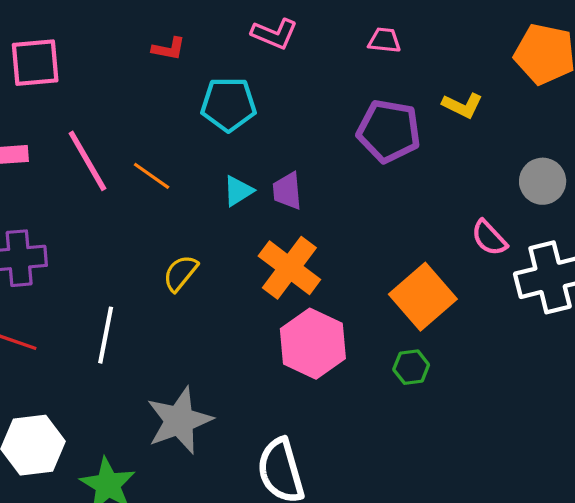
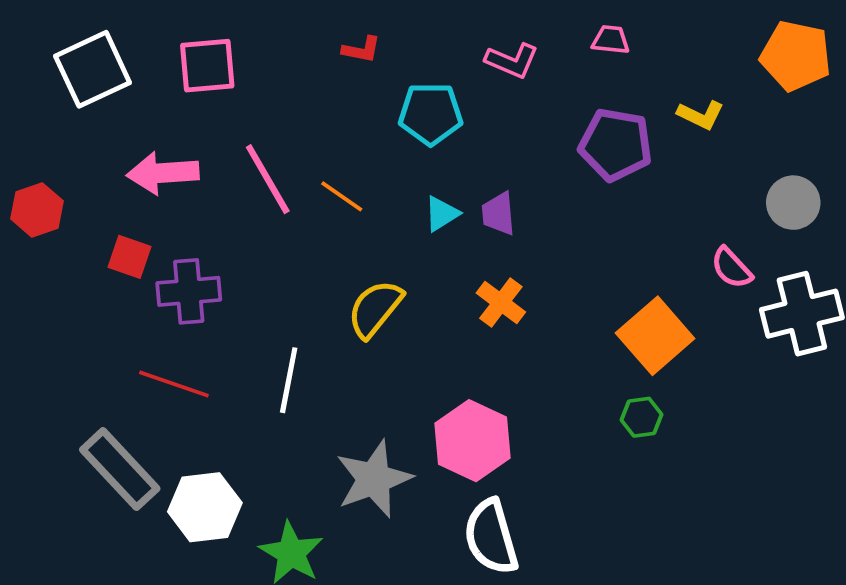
pink L-shape: (274, 34) -> (512, 61), moved
orange cross: (289, 268) -> (501, 302), size x0.7
yellow semicircle: (180, 273) -> (375, 309), size x1.4
pink hexagon: (313, 344) -> (473, 441), moved

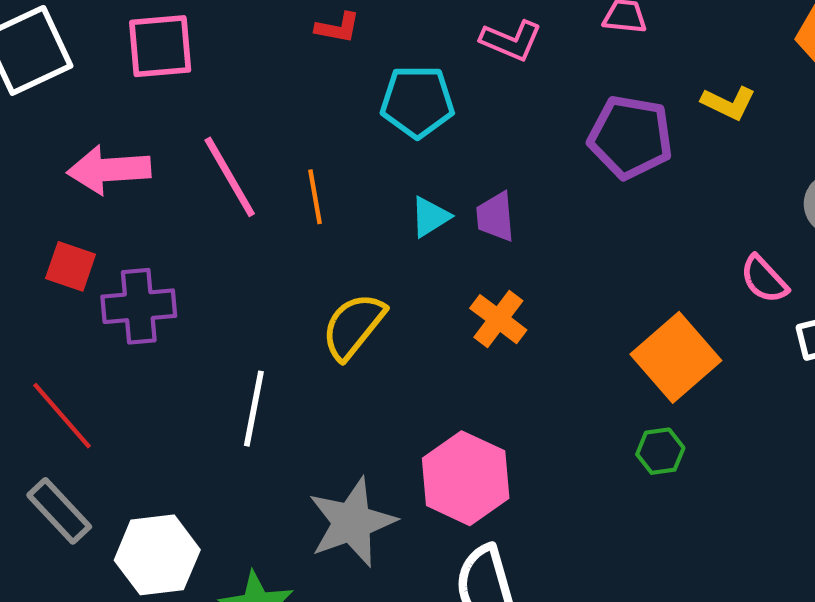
orange line: (342, 196) -> (315, 197), turned 45
red line: (174, 384) -> (62, 416), moved, turned 30
gray rectangle: (120, 469) -> (59, 511), size x0.7

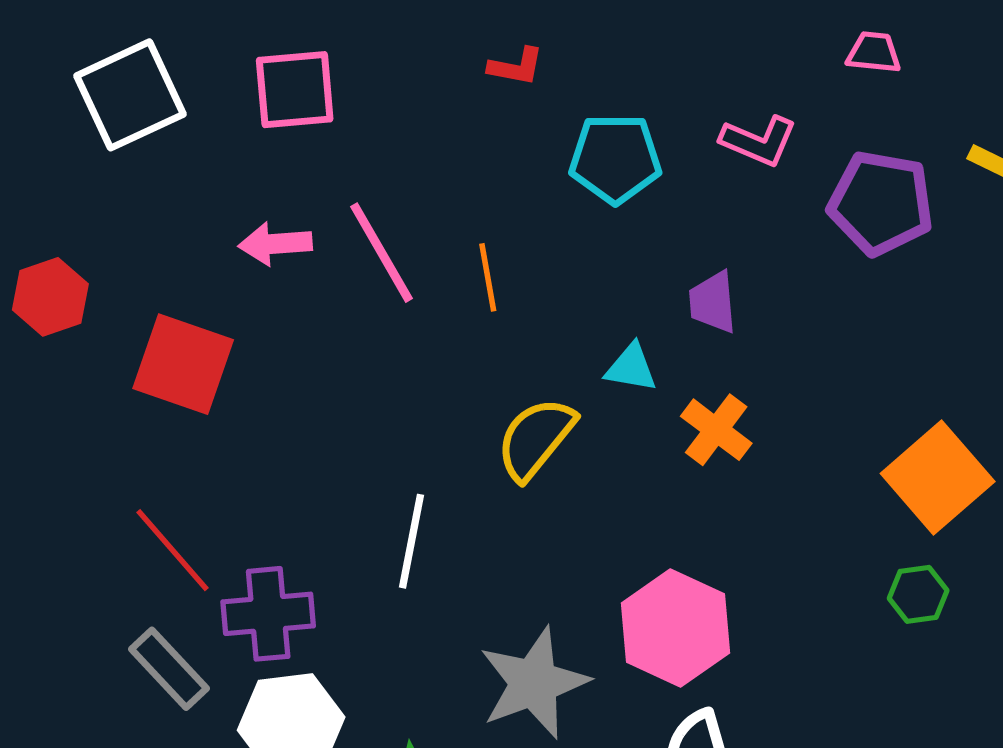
pink L-shape: (511, 40) -> (759, 141), moved
pink arrow: (109, 170) -> (275, 244), moved, size x0.7
cyan triangle: (430, 217) -> (631, 368), moved, turned 42
red square: (71, 266) -> (183, 364), size x1.6
purple cross: (139, 306) -> (268, 614), moved

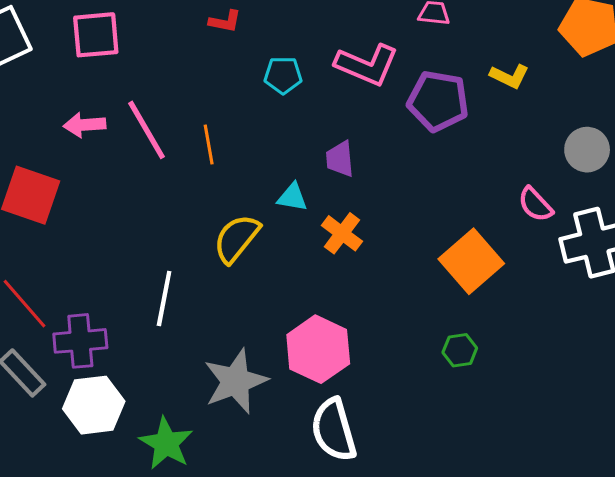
pink L-shape: (759, 141) -> (367, 65), size x1.4
cyan pentagon: (615, 159) -> (283, 75), size x0.7
green hexagon: (918, 594) -> (460, 350), moved

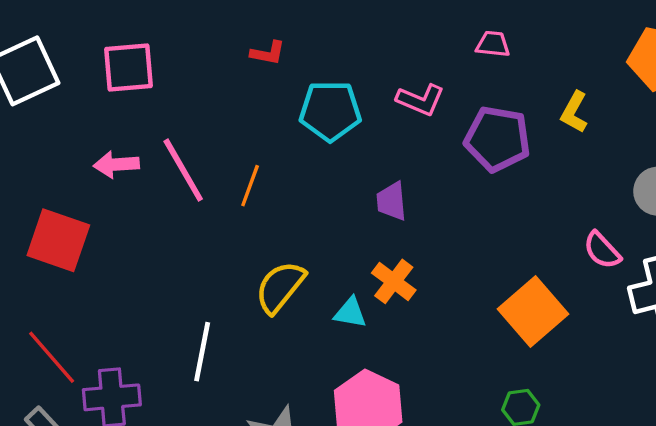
pink L-shape: (367, 65) -> (420, 100), size x0.7
cyan pentagon: (283, 75) -> (330, 111), size x1.5
yellow L-shape: (509, 76) -> (574, 112), turned 93
orange line: (209, 144) -> (250, 186), turned 30
cyan triangle: (292, 197) -> (350, 313), moved

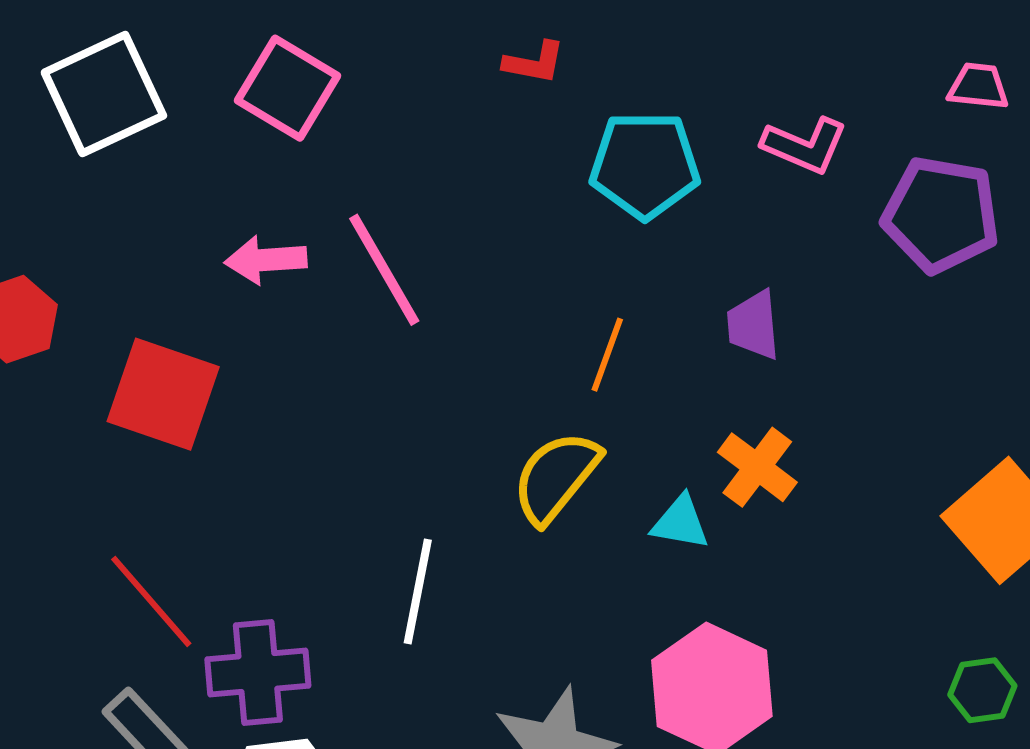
pink trapezoid: (493, 44) -> (978, 86), moved
pink square: (129, 67) -> (287, 88), turned 36
orange line: (250, 186) -> (607, 355), moved

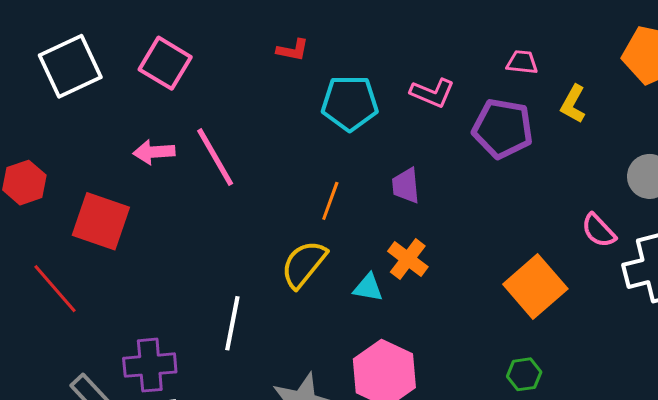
red line: (151, 601) -> (55, 289), moved

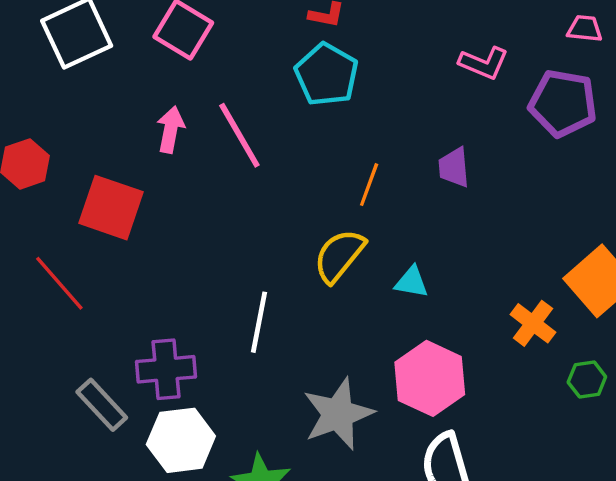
cyan pentagon: (350, 103) -> (327, 74), moved, turned 30
pink arrow: (154, 152) -> (171, 130), turned 105
orange cross: (408, 259) -> (533, 323), moved

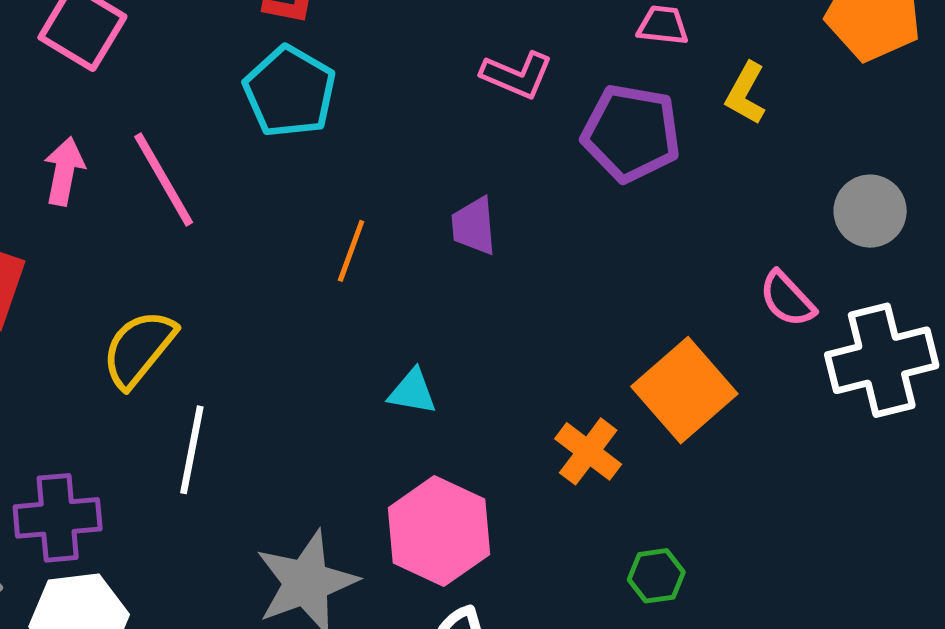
yellow semicircle: (339, 256) -> (139, 349), moved
green hexagon: (587, 380) -> (656, 576), moved

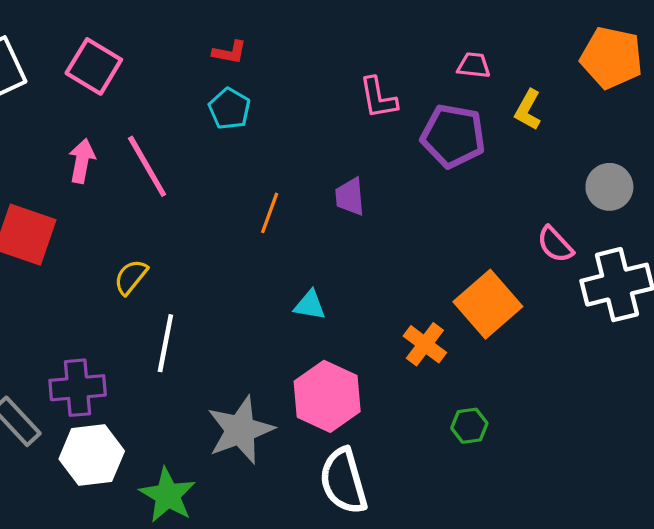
pink L-shape: (517, 75) -> (378, 98), turned 57
cyan pentagon: (290, 92) -> (230, 109), size x0.7
yellow semicircle: (139, 349) -> (131, 277), size x0.7

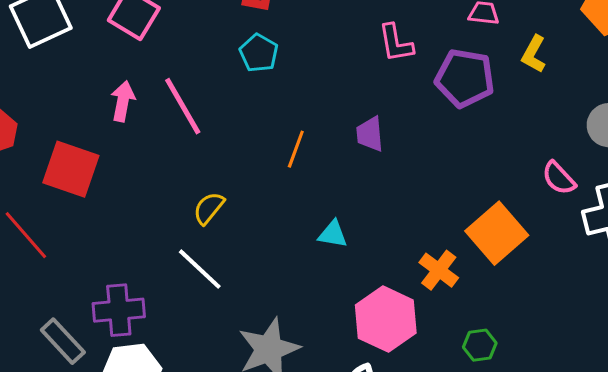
yellow semicircle: (131, 277) -> (209, 208), moved
white line: (165, 343) -> (200, 269), turned -58
pink hexagon: (327, 396) -> (386, 319), moved

